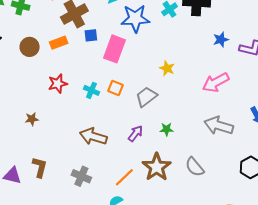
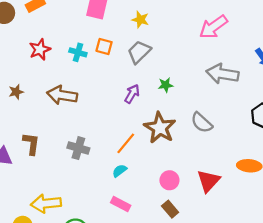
yellow star: (167, 68) -> (140, 20), moved
brown arrow: (93, 136) -> (62, 95), moved

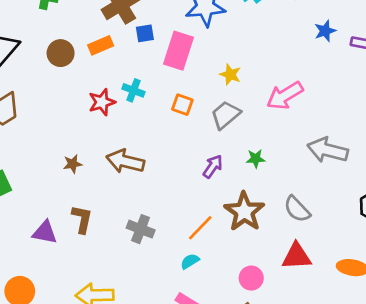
pink arrow: (213, 27) -> (285, 96), moved
cyan cross: (78, 52) -> (133, 90), moved
brown star: (16, 92) -> (73, 164), moved
red triangle: (208, 181) -> (297, 256), moved, turned 40

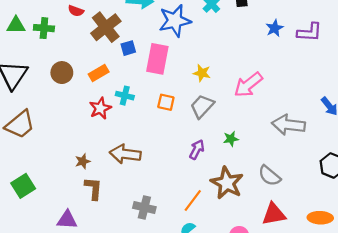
orange rectangle: (101, 45) -> (99, 73), moved
brown L-shape: (82, 219) -> (93, 188), moved

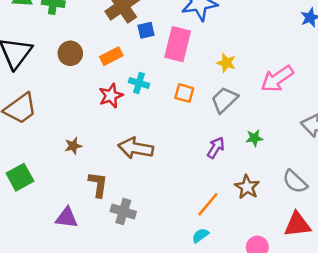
brown star: (83, 161) -> (73, 146), moved
brown star: (227, 183) -> (247, 187), size x0.7
gray cross: (144, 207) -> (123, 212), moved

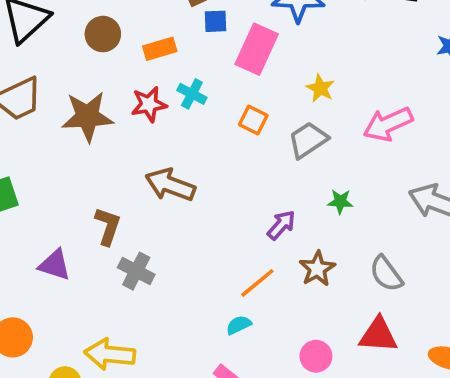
brown star: (73, 146) -> (87, 117), moved, size x2.0
purple arrow: (216, 148) -> (281, 225), moved

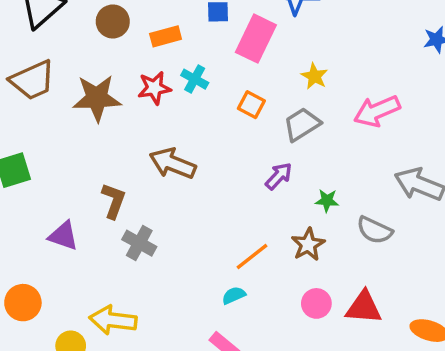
green star: (340, 202) -> (327, 201), moved
purple arrow: (281, 225) -> (279, 176), moved
gray semicircle: (386, 274) -> (375, 230), moved, turned -30
pink circle: (316, 356) -> (316, 303), moved

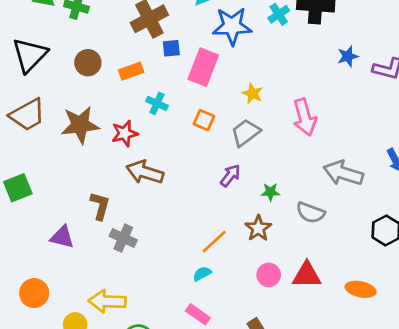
red star: (154, 88) -> (125, 133), moved
pink arrow: (377, 111) -> (305, 117), turned -78

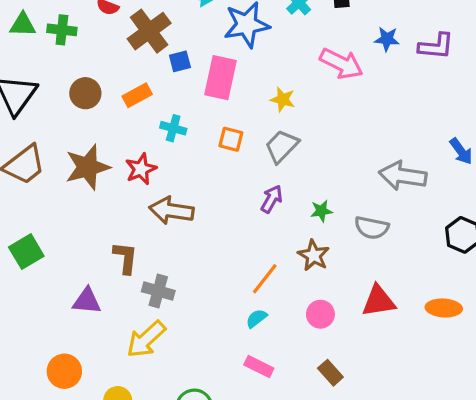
blue star: (348, 56) -> (387, 39), turned 30
pink arrow: (305, 117) -> (341, 64), moved, turned -39
pink circle: (269, 275) -> (320, 314), moved
yellow arrow: (107, 301) -> (146, 339), moved, turned -36

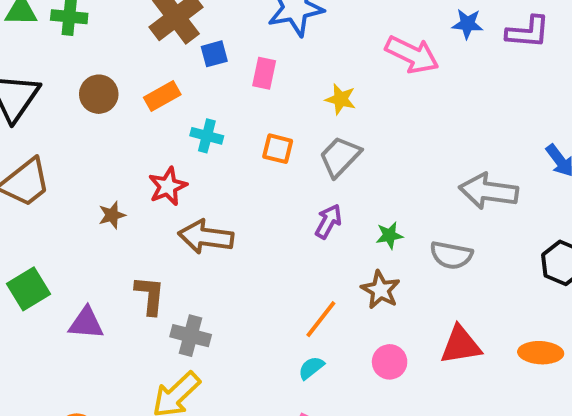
pink rectangle: (221, 78) -> (264, 73), size x0.6
brown star: (87, 167) -> (112, 215), moved, size x0.5
purple triangle: (87, 301) -> (86, 323), moved

